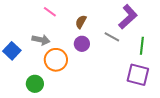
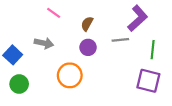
gray line: (112, 37) -> (120, 40), turned -35
orange circle: (56, 60) -> (70, 75), moved
green circle: (35, 84) -> (19, 84), moved

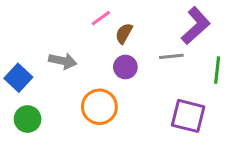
pink line: (54, 13) -> (101, 18), moved, turned -72
purple square: (148, 81) -> (188, 116), moved

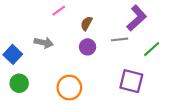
pink line: (101, 18) -> (59, 11), moved
green line: (217, 70) -> (152, 49), turned 42
orange circle: (99, 107) -> (69, 88), moved

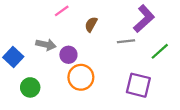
purple circle: (88, 47) -> (68, 55), moved
green circle: (19, 83) -> (30, 87), moved
orange circle: (69, 88) -> (81, 77), moved

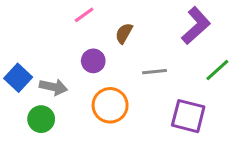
gray line: (126, 41) -> (155, 72), moved
gray arrow: (46, 45) -> (53, 87), moved
purple circle: (68, 55) -> (93, 61), moved

